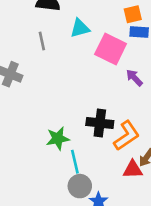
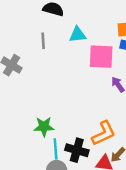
pink square: (111, 49) -> (101, 57), turned -32
black cross: (100, 123) -> (77, 150), moved

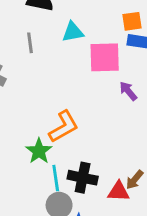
green star: (44, 127) -> (39, 151), turned -30
orange L-shape: (104, 133) -> (64, 127), moved

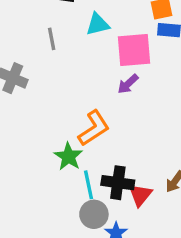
purple arrow: (128, 91) -> (128, 84), moved, turned -90
red triangle: (119, 192) -> (140, 195), moved, turned -50

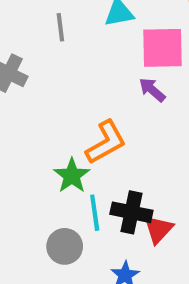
purple arrow: (128, 84) -> (152, 90), turned 80
gray circle: (94, 214) -> (65, 246), moved

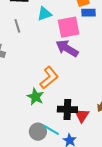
purple arrow: (152, 90) -> (67, 48), size x1.6
cyan line: (95, 213) -> (51, 130), moved, turned -42

